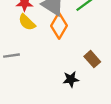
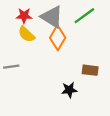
brown rectangle: (92, 59) -> (90, 70), turned -42

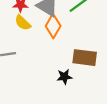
brown rectangle: (90, 70) -> (85, 58), size x1.5

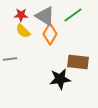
black star: (64, 77) -> (60, 79), size x1.5

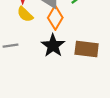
black star: (60, 79) -> (53, 46), moved, turned -30

